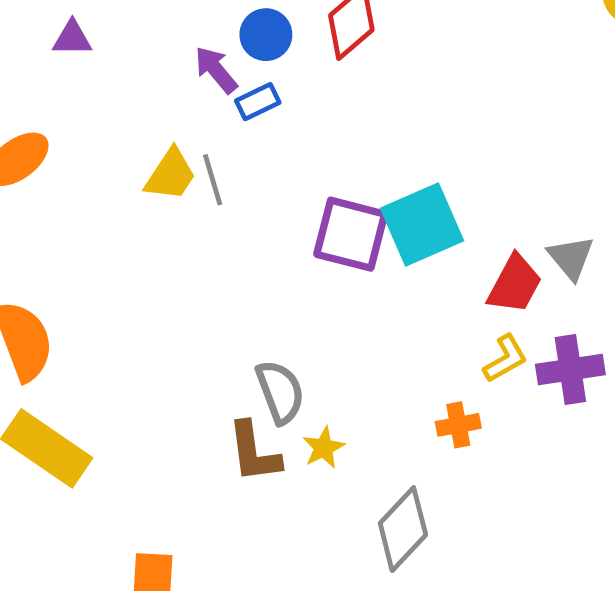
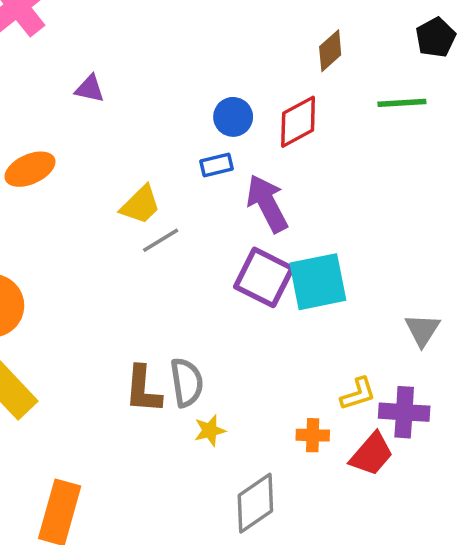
purple arrow: (216, 70) -> (267, 203), moved, size x1.5
gray line: (213, 180) -> (161, 240), moved, turned 63
red trapezoid: (515, 284) -> (372, 454), moved
brown L-shape: (254, 452) -> (143, 389), moved

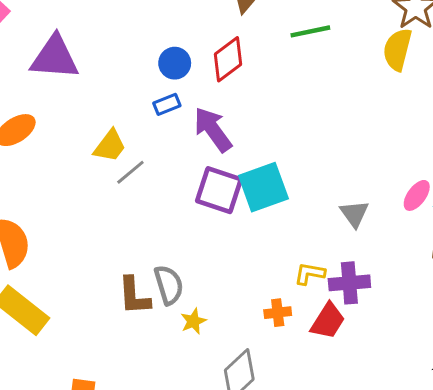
purple triangle: (90, 89) -> (55, 57), size x2.0
yellow L-shape: (358, 394) -> (310, 274), turned -144

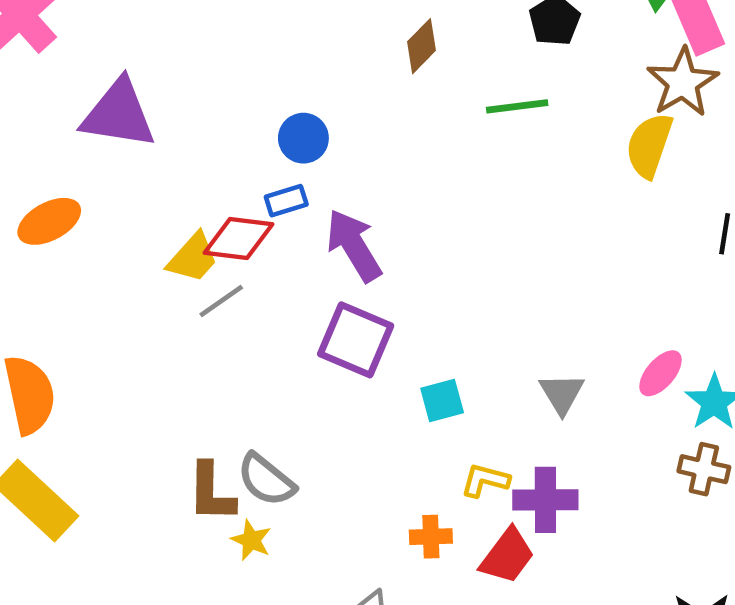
red diamond: (228, 59) -> (239, 238), moved, turned 39
cyan square: (263, 187) -> (442, 400), moved, size x0.6
gray semicircle: (169, 285) -> (266, 480), turned 141
yellow star: (193, 321) -> (251, 540), moved, turned -30

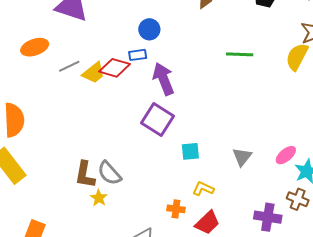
green line: (517, 106) -> (240, 54), moved
gray line: (221, 301) -> (69, 66), moved
purple cross: (545, 500) -> (268, 217), moved

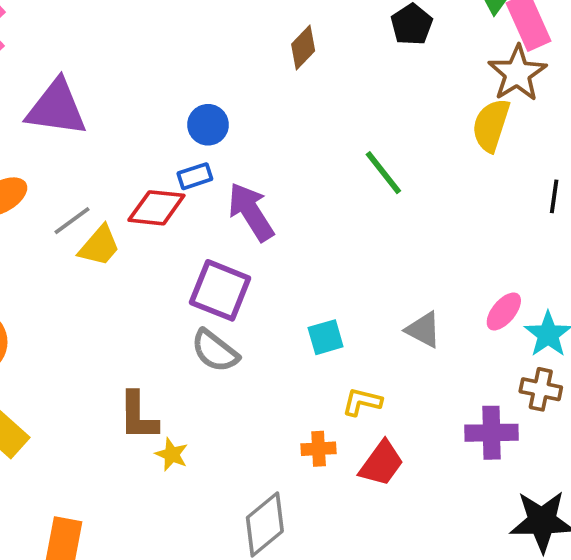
green line: (240, 54) -> (383, 173), moved, turned 60
yellow trapezoid: (94, 73) -> (99, 246), moved
purple square: (158, 119) -> (220, 290), moved
gray triangle: (242, 157) -> (423, 330), turned -30
gray semicircle: (109, 173) -> (215, 351), moved

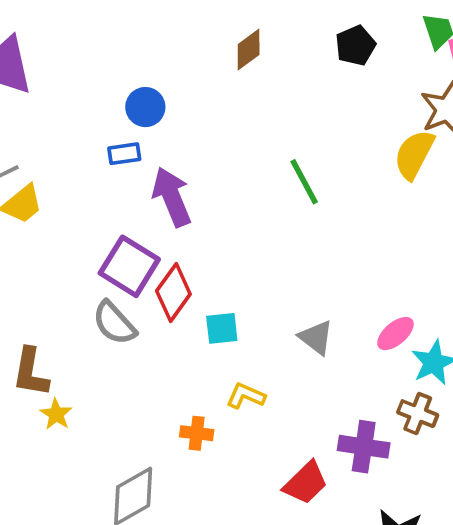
red diamond: (156, 208) -> (173, 292), moved, turned -70
red trapezoid: (381, 463) -> (306, 483), moved

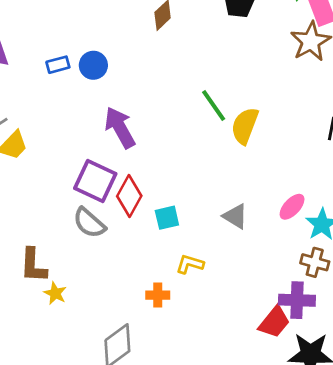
blue rectangle: (124, 154) -> (58, 65), moved
yellow semicircle: (414, 154) -> (245, 126), moved
purple cross: (364, 447) -> (297, 300), moved
red trapezoid: (306, 483) -> (274, 322), moved

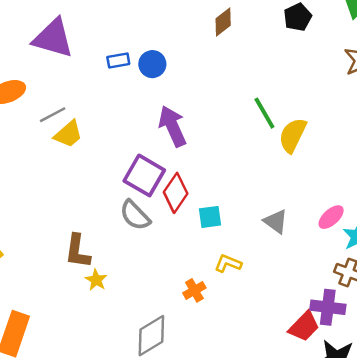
orange cross: (158, 295) -> (194, 290), turned -35

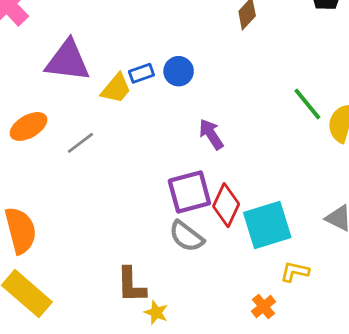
purple arrow: (172, 126) -> (211, 134), size x0.7
yellow trapezoid: (68, 134) -> (116, 88), moved
purple square: (144, 175) -> (189, 192), turned -36
cyan square: (210, 217) -> (267, 225), size x1.8

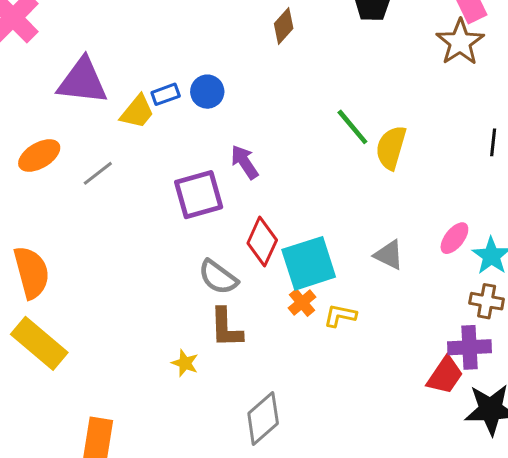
purple square: (189, 192) -> (199, 195), moved
brown L-shape: (131, 285) -> (226, 328), moved
orange cross: (263, 307) -> (302, 303), moved

